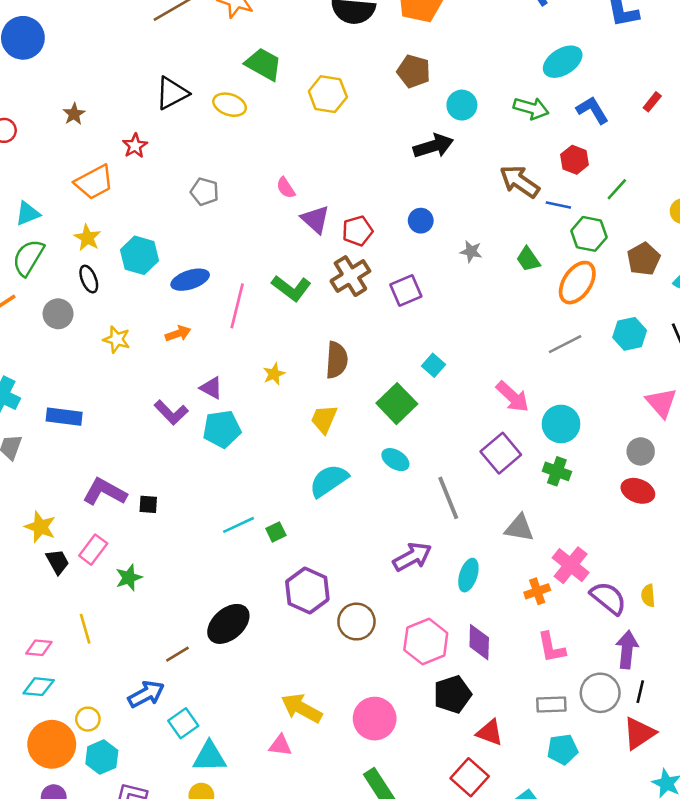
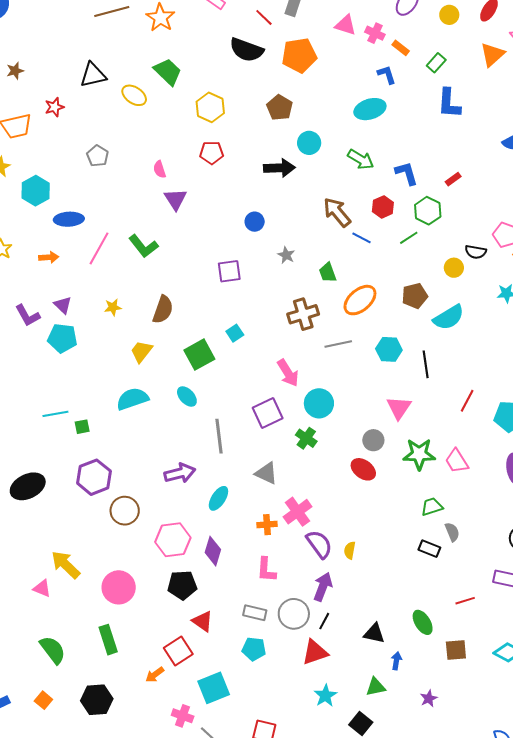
cyan ellipse: (563, 62) -> (370, 109), moved
red pentagon: (357, 231) -> (212, 153), moved
green hexagon: (589, 234) -> (428, 211), moved
brown cross: (350, 276) -> (303, 314), moved

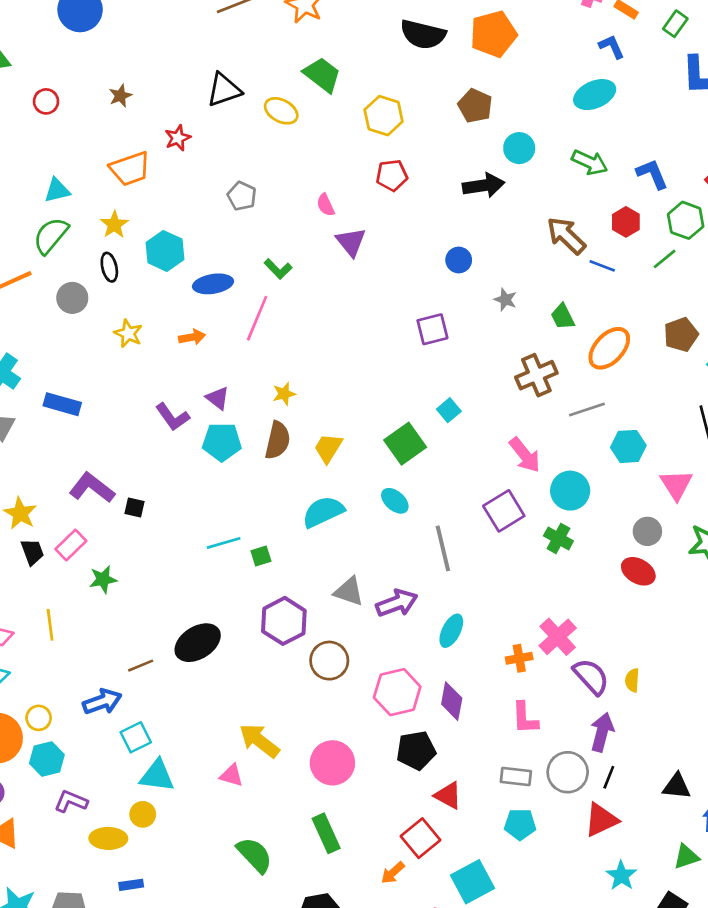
green L-shape: (143, 246) -> (278, 269), moved, size x0.7
brown semicircle: (163, 310) -> (278, 440), moved
cyan hexagon: (389, 349) -> (628, 446), moved
gray triangle: (266, 473) -> (349, 591), moved

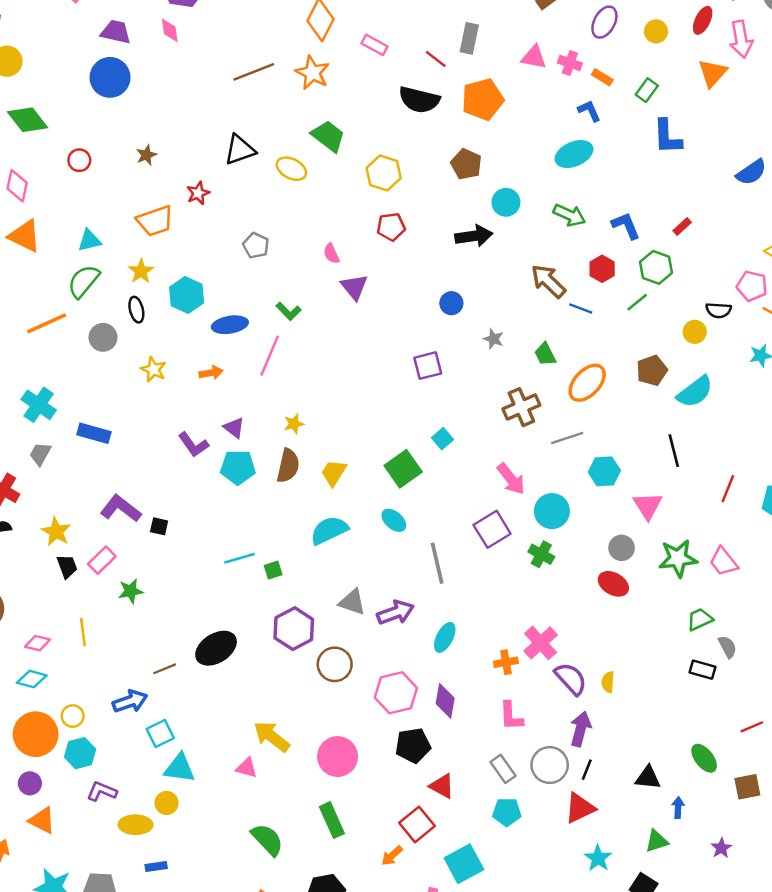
gray rectangle: (516, 777) -> (503, 769), turned 48

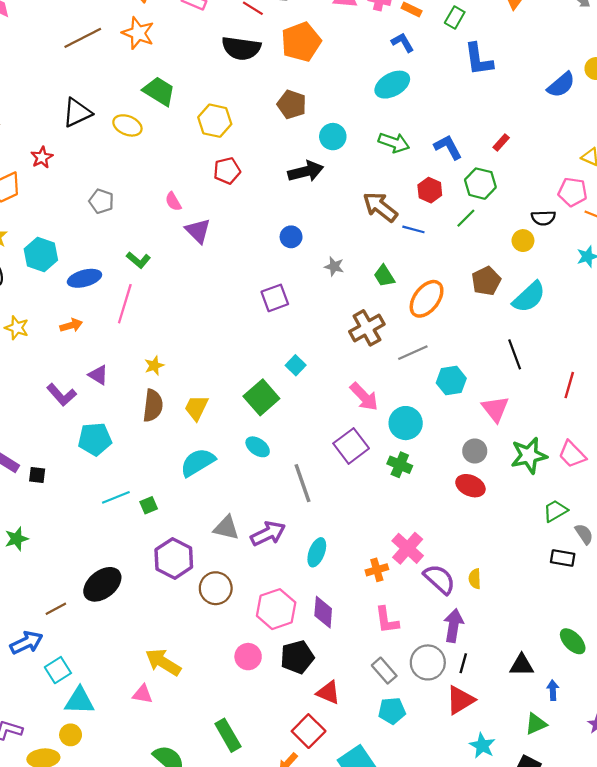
cyan pentagon: (238, 467) -> (95, 439), moved
pink circle: (338, 757) -> (248, 657), moved, size x0.7

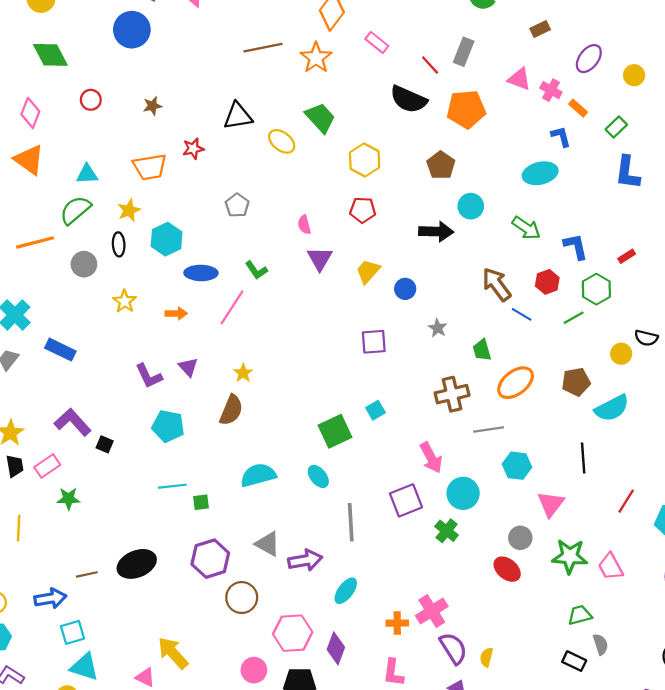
yellow star: (154, 366) -> (243, 373), turned -30
yellow trapezoid: (196, 408) -> (368, 271), moved

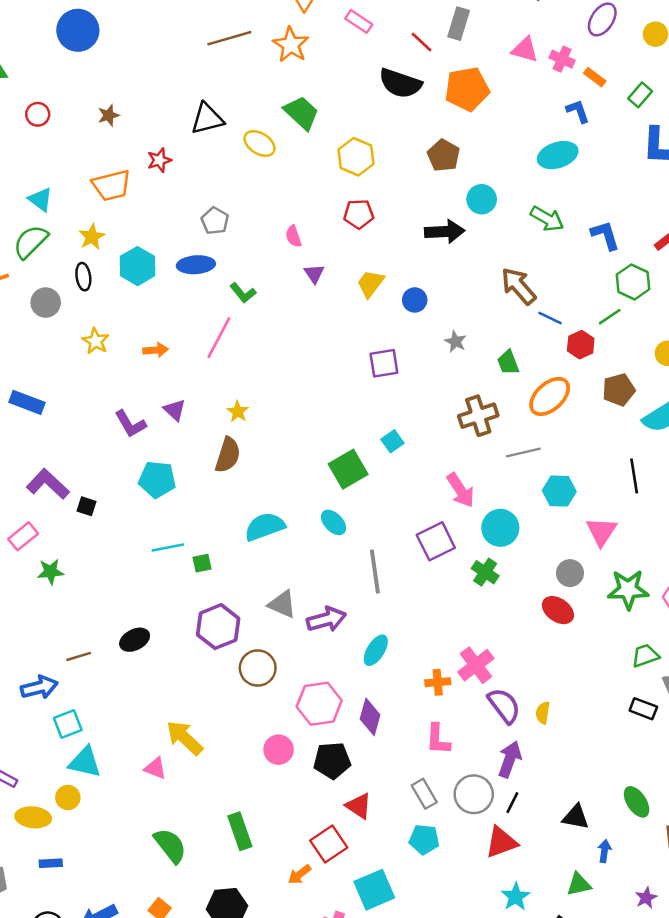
cyan triangle: (87, 174) -> (41, 199), turned 45
purple triangle: (320, 259) -> (314, 274), size x0.7
blue ellipse: (201, 273) -> (196, 265), moved
red hexagon: (547, 282) -> (581, 345), moved
black ellipse: (137, 564) -> (135, 640), size x0.7

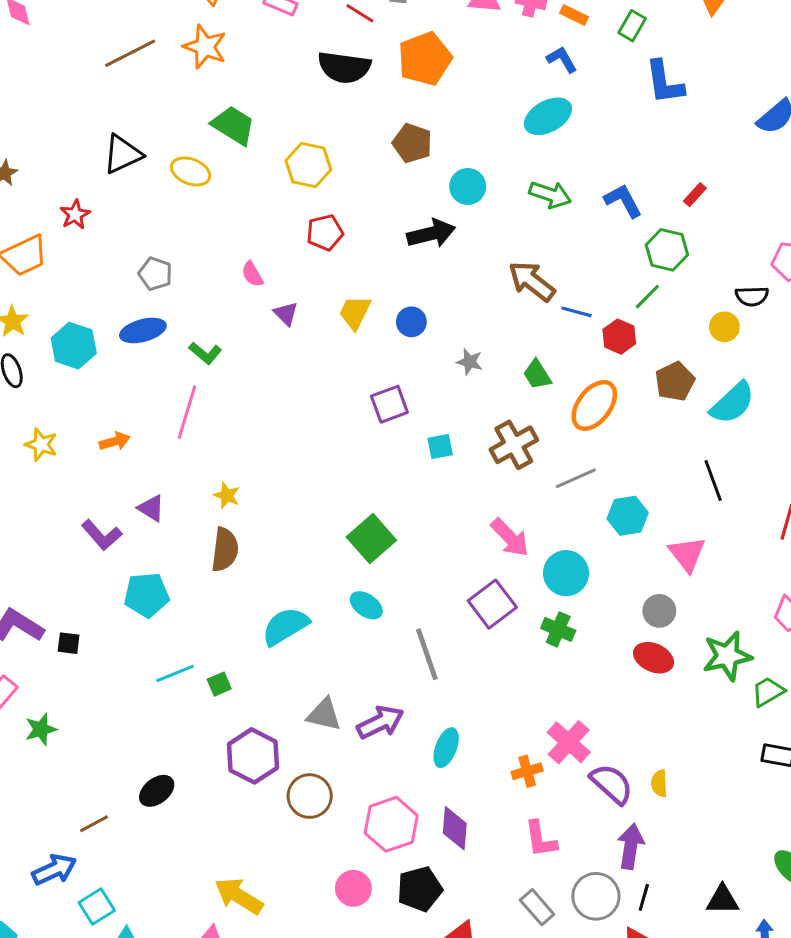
cyan square: (392, 441) -> (440, 447), moved, turned 35
green star: (628, 589) -> (727, 656), moved

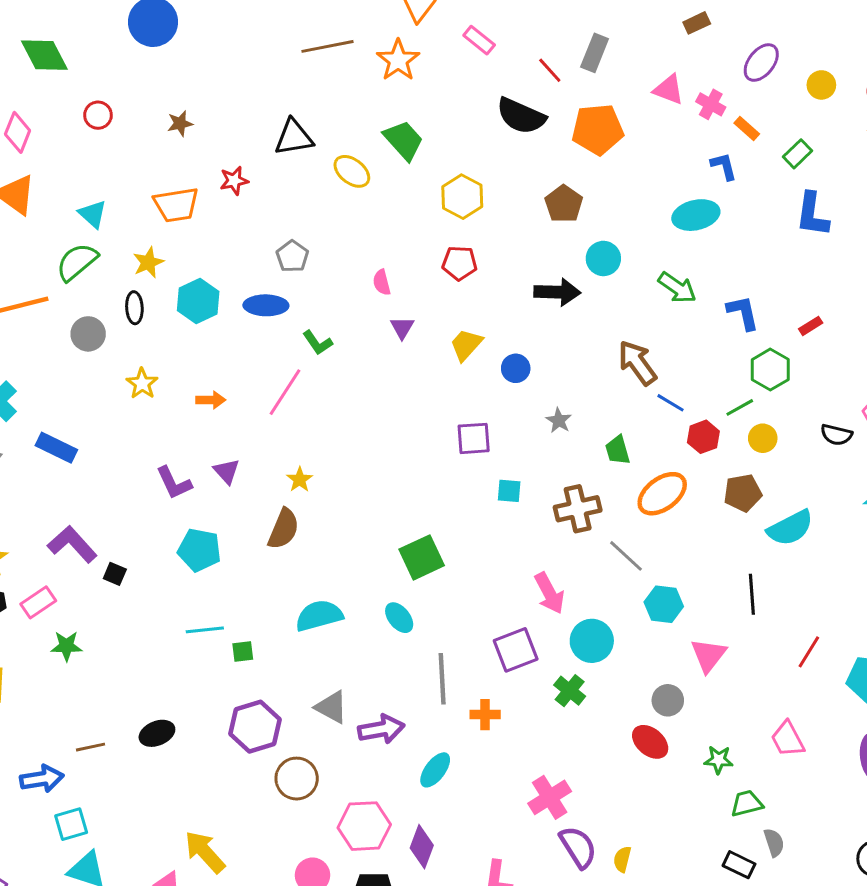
yellow circle: (724, 327) -> (763, 438), moved
gray line: (576, 478) -> (626, 556), turned 51
green star: (727, 656) -> (719, 760), size x0.6
orange cross: (527, 771) -> (485, 715), moved

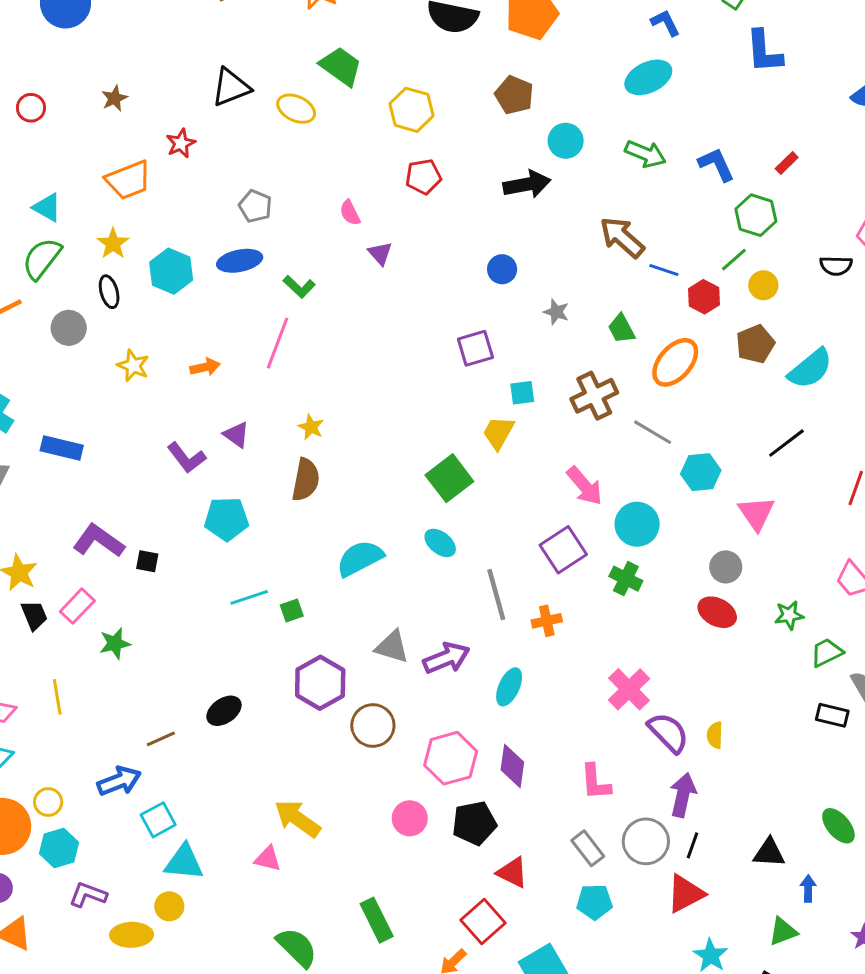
yellow trapezoid: (466, 345) -> (498, 433), moved
black line: (752, 594) -> (786, 443), turned 69

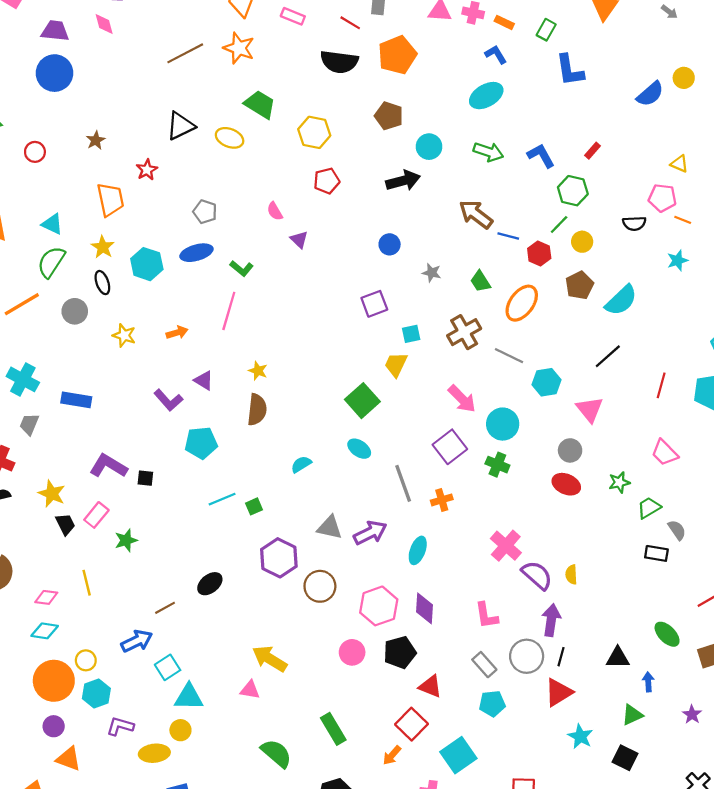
orange trapezoid: (128, 180) -> (110, 200), turned -76
cyan semicircle: (360, 558) -> (301, 464), size x0.6

